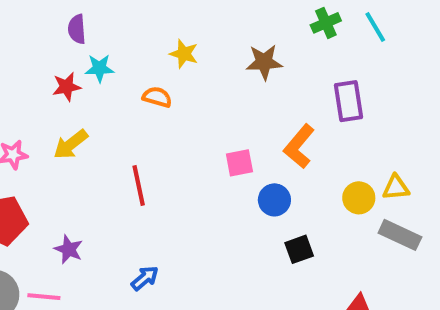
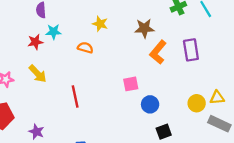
yellow arrow: (71, 144) -> (38, 74), turned -96
orange L-shape: (299, 146) -> (158, 52), moved

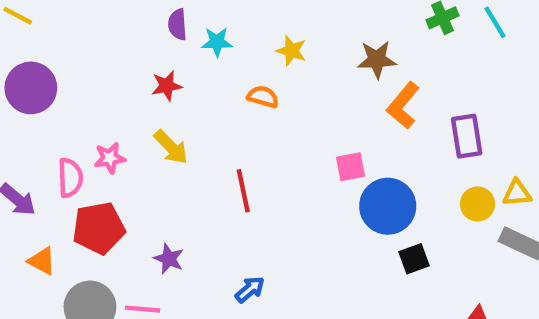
cyan star: (54, 32) -> (217, 42), moved
purple rectangle: (191, 50) -> (467, 136), moved
blue circle: (150, 104) -> (388, 206), size x1.6

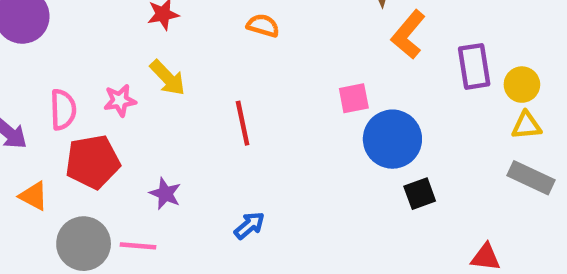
pink star: (110, 158) -> (120, 100), moved
yellow circle: (478, 204) -> (522, 85), moved

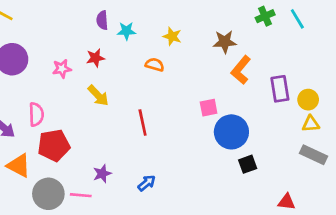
pink star: (120, 100) -> (62, 69), moved
purple star: (165, 194) -> (102, 174), moved, turned 30
orange triangle: (34, 196) -> (19, 166), size x1.4

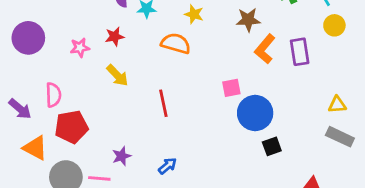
orange semicircle: (155, 65) -> (176, 43), size x1.5
purple rectangle: (280, 89) -> (300, 52), moved
yellow circle: (308, 100) -> (334, 25), moved

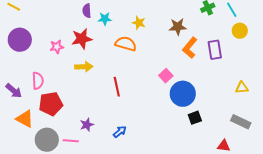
red star: (115, 36) -> (82, 39), size x1.5
yellow arrow: (117, 75) -> (84, 67), turned -48
pink square: (231, 88) -> (166, 76), turned -32
gray rectangle: (340, 137) -> (241, 122), moved

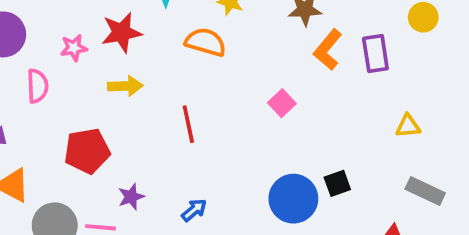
pink semicircle: (38, 81) -> (37, 86), moved
yellow triangle: (242, 88) -> (408, 126), moved
blue circle: (183, 94) -> (293, 199), moved
red pentagon: (51, 104) -> (87, 151), moved

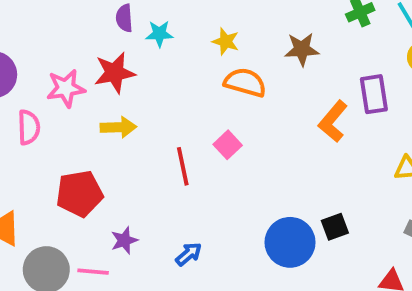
orange semicircle: (206, 42) -> (245, 82), moved
pink star: (74, 48) -> (66, 88), size x1.4
orange L-shape: (328, 50) -> (333, 121), moved
pink square: (282, 103) -> (228, 145), moved

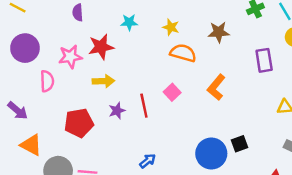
purple semicircle: (124, 18) -> (78, 13), moved
orange L-shape: (333, 121) -> (216, 87), moved
purple star: (124, 240) -> (117, 111), moved

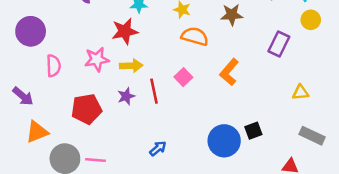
red star: (101, 47) -> (125, 31), moved
pink star: (70, 57) -> (97, 59), moved
purple rectangle: (264, 60) -> (279, 44), turned 35
yellow arrow: (103, 81) -> (131, 66), moved
orange triangle: (31, 145) -> (37, 132), turned -50

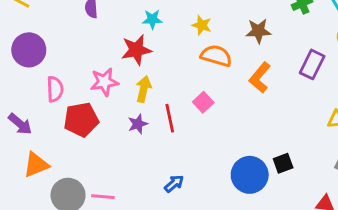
yellow arrow: (131, 66) -> (144, 89), turned -75
orange L-shape: (229, 72) -> (260, 77), moved
red pentagon: (87, 109) -> (81, 120), moved

